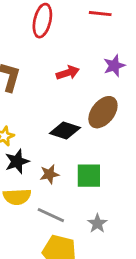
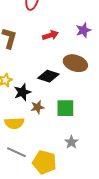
brown ellipse: (103, 112) -> (75, 63), turned 70
black star: (17, 162) -> (22, 92), moved
gray line: (51, 215) -> (16, 152), moved

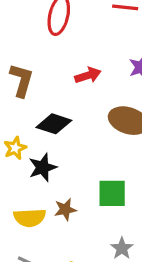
black diamond: (48, 76) -> (54, 124), moved
brown star: (37, 107) -> (65, 210), moved

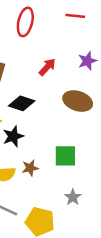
red arrow: (88, 75) -> (47, 67), turned -30

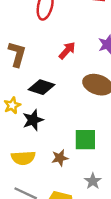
brown star: (30, 168) -> (60, 158), moved

